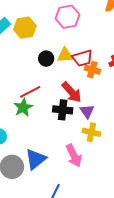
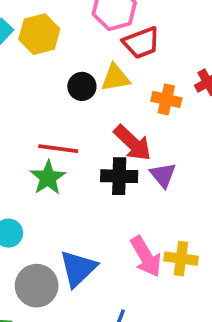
red trapezoid: (82, 58) -> (141, 43), moved
red line: (30, 92) -> (58, 149), turned 40
yellow cross: (91, 132) -> (181, 259), moved

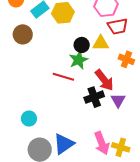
black cross: (119, 176) -> (94, 97), turned -30
green star: (48, 178) -> (78, 60), moved

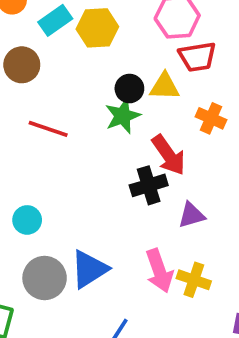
red line: (63, 77) -> (48, 129), moved
purple triangle: (118, 100) -> (191, 215), moved, turned 42

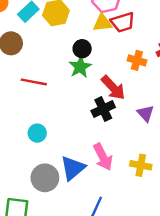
yellow triangle: (165, 87) -> (102, 23), moved
purple triangle: (191, 215) -> (145, 113), moved, turned -48
cyan circle: (27, 220) -> (37, 133), moved
pink arrow: (159, 271) -> (103, 157), moved

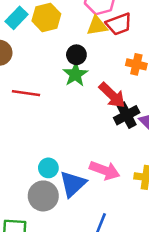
black cross: (103, 109) -> (127, 115), moved
cyan circle: (37, 133) -> (48, 168), moved
pink arrow: (103, 157) -> (105, 170), turned -40

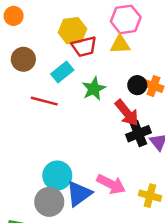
cyan rectangle: (17, 18) -> (62, 72), moved
red trapezoid: (119, 24) -> (84, 47), moved
black circle: (76, 55) -> (137, 85), moved
cyan circle: (48, 168) -> (57, 175), size x1.5

